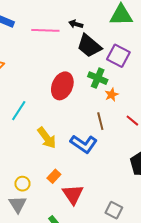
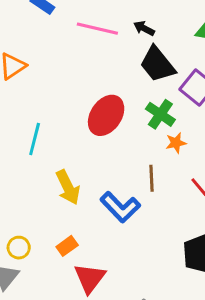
cyan line: (19, 111) -> (35, 139), turned -30

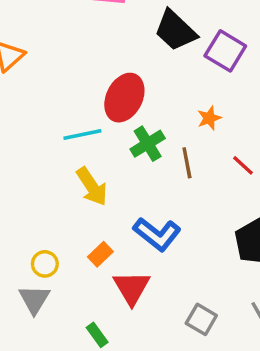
green cross: (160, 114) -> (148, 144), moved, turned 32
cyan line: (35, 139) -> (82, 135), moved, turned 72
blue L-shape: (120, 207) -> (157, 234), moved

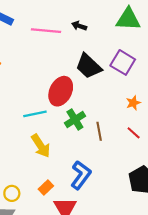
black trapezoid: (175, 30) -> (89, 66), moved
orange star: (209, 118) -> (133, 103), moved
blue L-shape: (157, 234) -> (81, 175), turned -92

